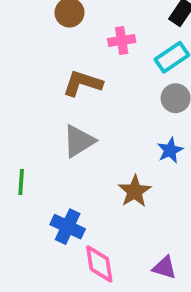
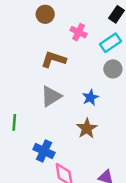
pink cross: (122, 40) -> (78, 32), turned 35
blue star: (170, 150) -> (90, 97), moved

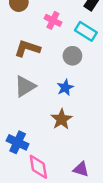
cyan rectangle: (111, 43) -> (86, 31), turned 66
gray circle: (113, 69) -> (72, 56), moved

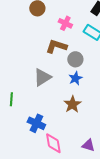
brown L-shape: (27, 48) -> (56, 46), moved
gray circle: (72, 56) -> (75, 59), moved

